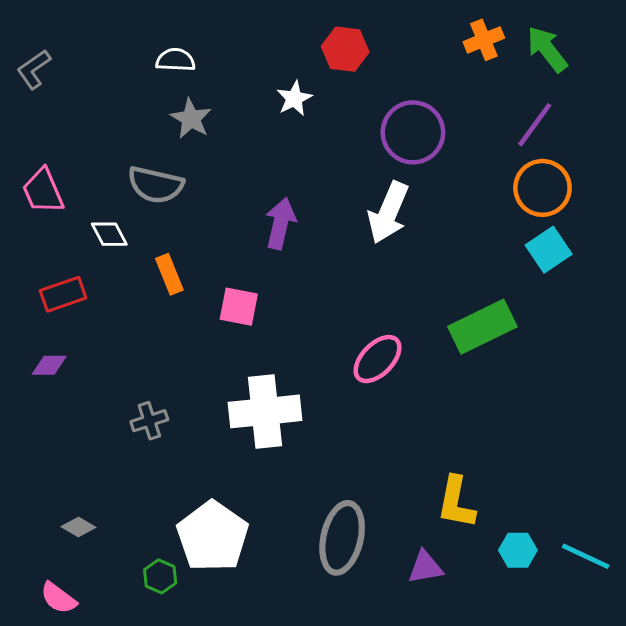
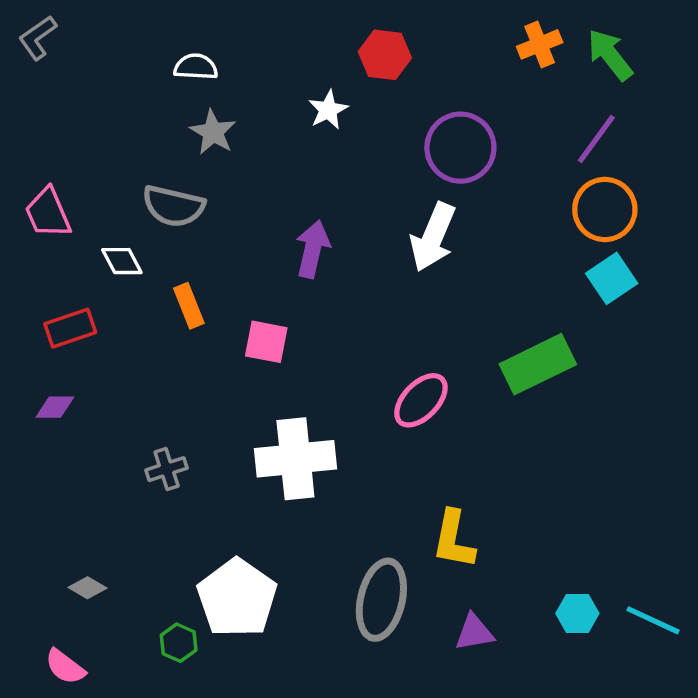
gray L-shape: (34, 69) -> (38, 38), moved
yellow L-shape: (456, 502) -> (454, 540), moved

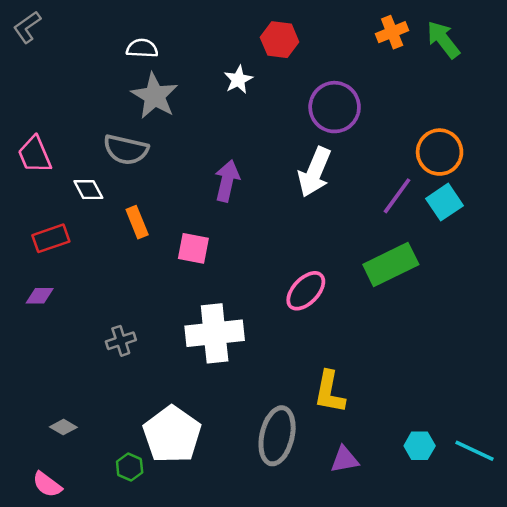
gray star: (213, 132) -> (155, 96), size x1.4
purple line: (596, 139) -> (397, 196), moved

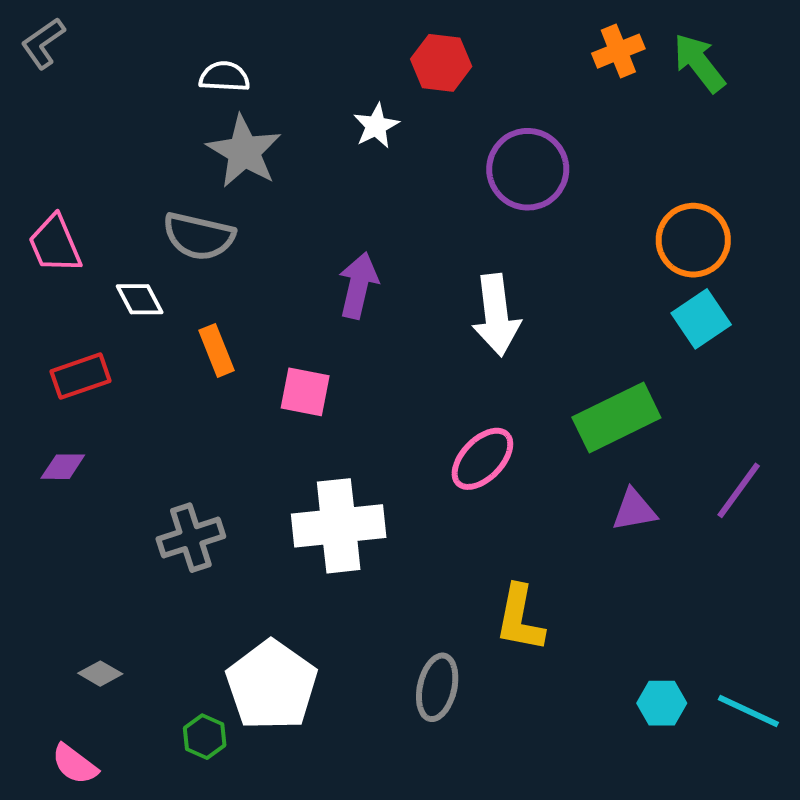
white arrow: (315, 172) -> (496, 315), moved, turned -30
purple line: (397, 196) -> (739, 490), moved
gray cross: (121, 341) -> (191, 538), size x1.4
gray ellipse: (277, 436) -> (437, 687), size x0.7
purple triangle: (345, 460) -> (634, 510), moved

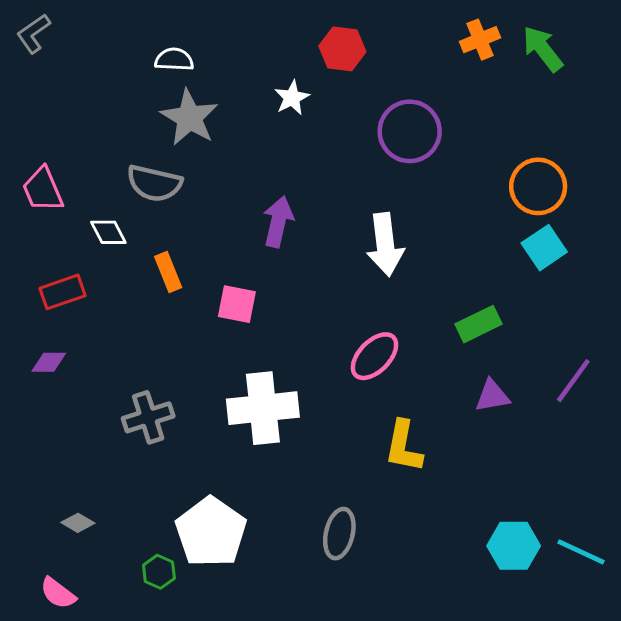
green rectangle: (616, 417) -> (478, 324), size x0.7
yellow L-shape: (520, 618) -> (404, 446), moved
cyan hexagon: (662, 703) -> (514, 546), size x1.4

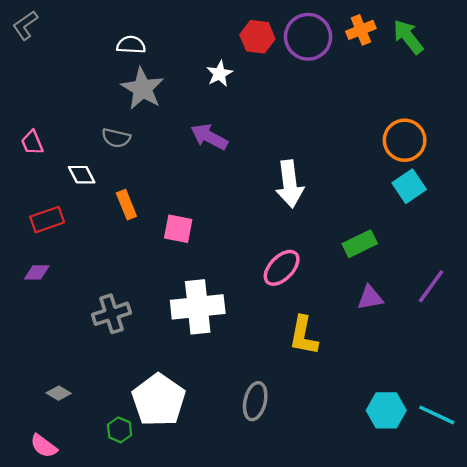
purple circle: (410, 131) -> (308, 37), moved
gray semicircle: (154, 183) -> (116, 138), size x0.7
pink trapezoid: (43, 189) -> (32, 143), size x0.7
purple arrow: (278, 222) -> (209, 137), moved, turned -75

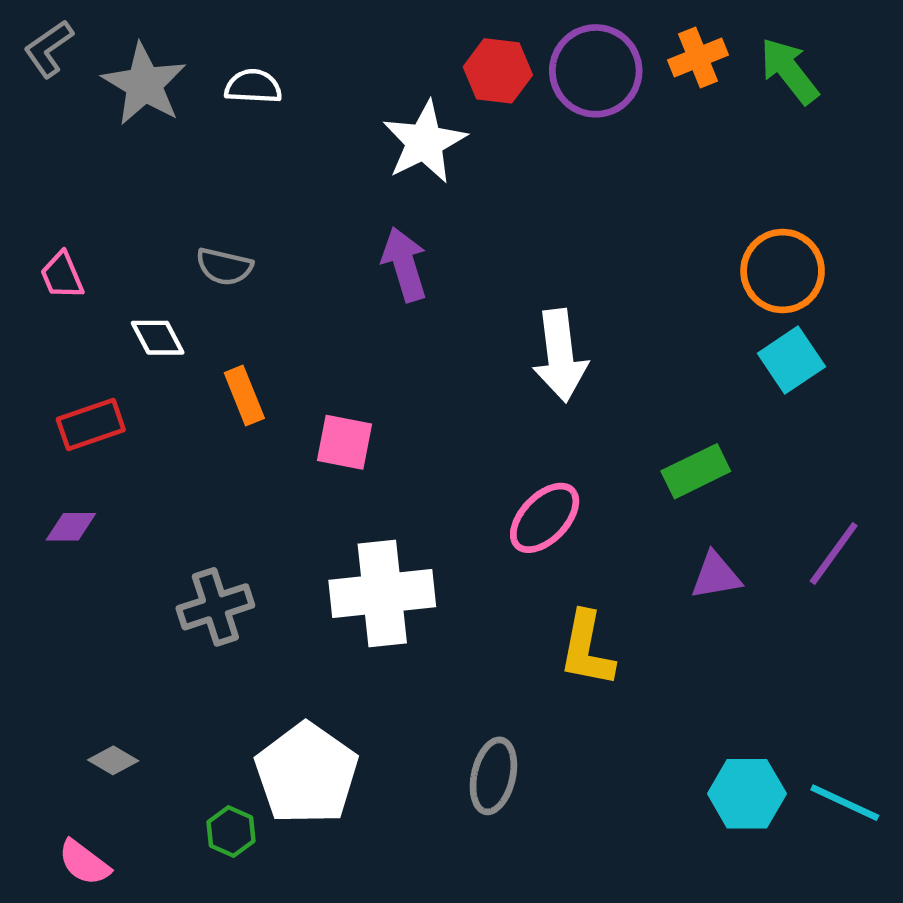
white star: (220, 74) -> (424, 142), size x1.6
gray star: (143, 89) -> (144, 84), moved
purple arrow: (209, 137) -> (404, 264), turned 45

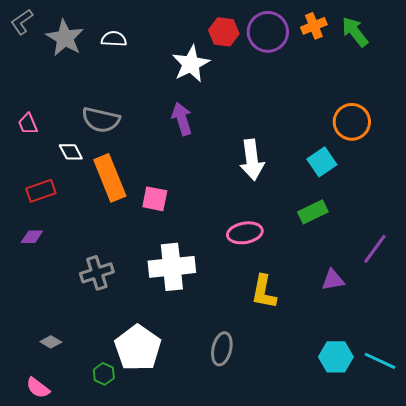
gray semicircle: (224, 267) -> (101, 120), size x1.5
cyan square: (791, 360) -> (322, 162), moved
orange rectangle: (244, 396) -> (110, 178), size x1.8
pink ellipse: (545, 518) -> (245, 233), turned 36
purple triangle: (716, 576) -> (333, 280), moved

